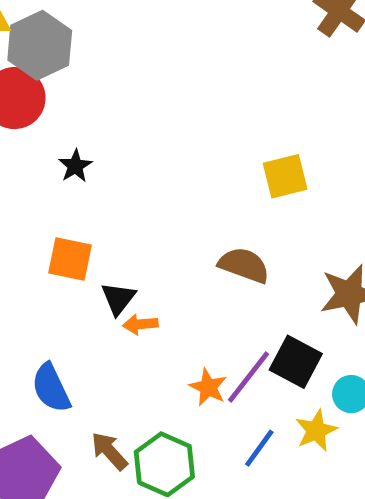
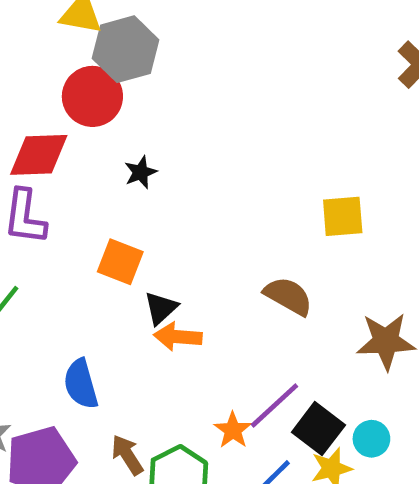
orange arrow: (140, 324) -> (178, 337), size x1.4
black square: (296, 362) -> (318, 429), moved
orange star: (208, 387) -> (233, 430), moved

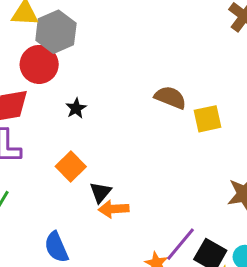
orange square: (120, 262) -> (71, 167), turned 32
brown semicircle: (288, 296) -> (170, 97), moved

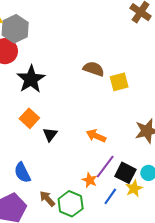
black star: (76, 108) -> (31, 79), size x2.0
orange arrow: (114, 209) -> (96, 136), moved, turned 30

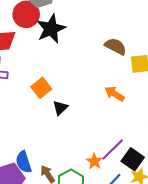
black star: (31, 79) -> (51, 29), moved
orange arrow: (96, 136) -> (115, 94), moved
blue semicircle: (22, 173) -> (24, 162), moved

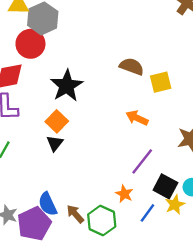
black star: (51, 29) -> (67, 86), moved
black triangle: (60, 108) -> (55, 143), moved
purple line: (113, 150) -> (142, 161), moved

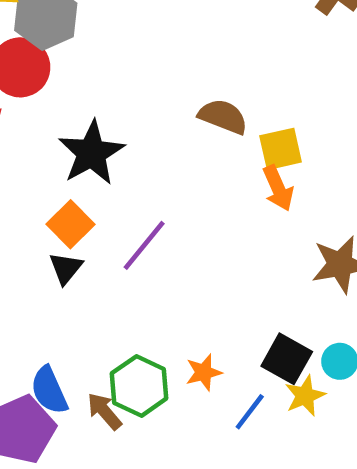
orange arrow: (137, 118) -> (278, 188), moved, turned -140
purple line: (142, 161) -> (144, 245), moved
orange star: (124, 194) -> (204, 372), turned 30
green hexagon: (102, 220) -> (139, 386), moved

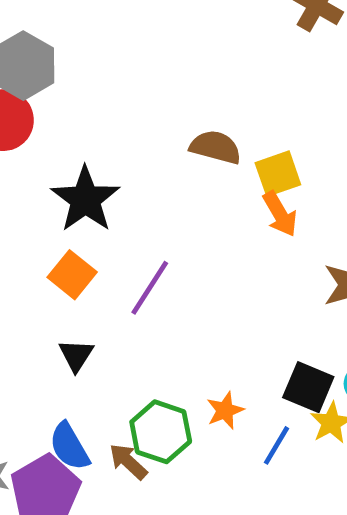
black triangle: (66, 268) -> (76, 355), moved

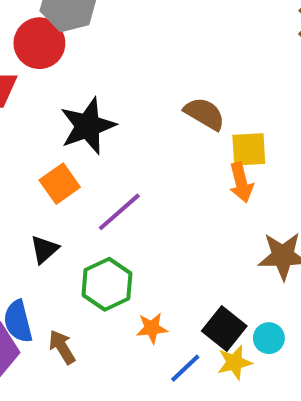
green hexagon: (161, 432) -> (107, 284), moved

